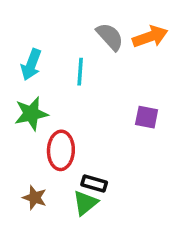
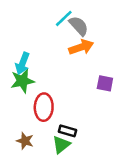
orange arrow: (150, 37) -> (81, 47), moved
cyan arrow: (31, 65) -> (22, 63), moved
cyan line: (80, 72) -> (64, 18), moved, turned 42

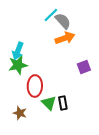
purple square: (105, 83) -> (84, 67), turned -32
black rectangle: (67, 131) -> (63, 103), moved, turned 64
green triangle: (61, 145) -> (49, 103), moved, turned -35

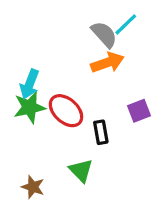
cyan line: (51, 15) -> (126, 24), moved
red ellipse: (35, 86) -> (66, 111), moved, turned -50
black rectangle: (63, 103) -> (101, 132), moved

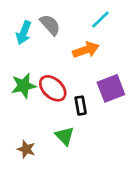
gray semicircle: (104, 34) -> (50, 25), moved
cyan arrow: (30, 84) -> (24, 33), moved
purple square: (139, 111) -> (111, 88), size x1.5

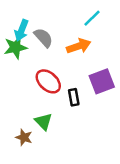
gray semicircle: (50, 25) -> (43, 38), moved
green star: (24, 86) -> (15, 47), moved
green triangle: (65, 136) -> (43, 122), moved

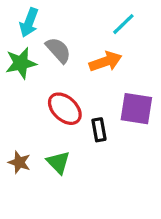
cyan arrow: (22, 30) -> (29, 22), moved
purple square: (102, 81) -> (136, 109), turned 30
brown star: (24, 137) -> (19, 162), moved

